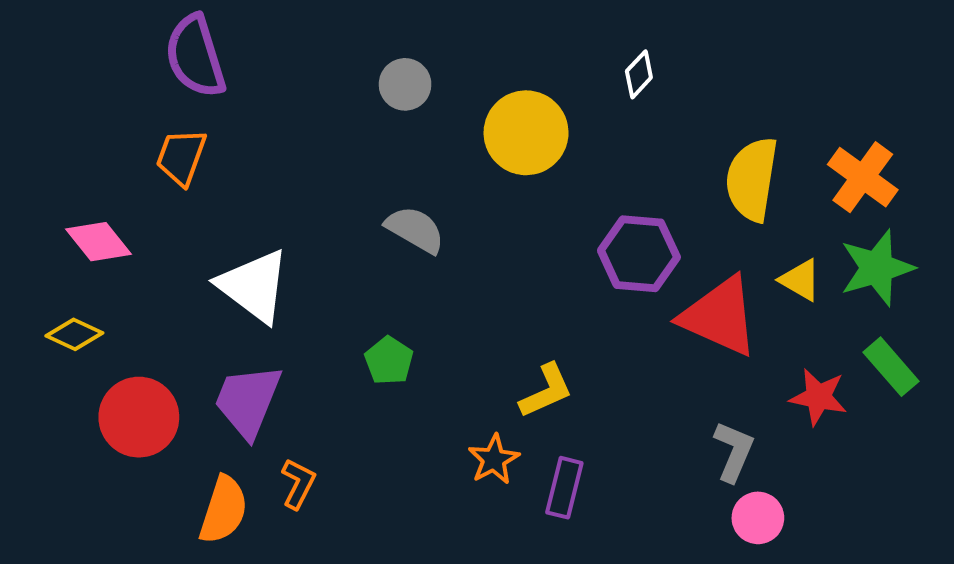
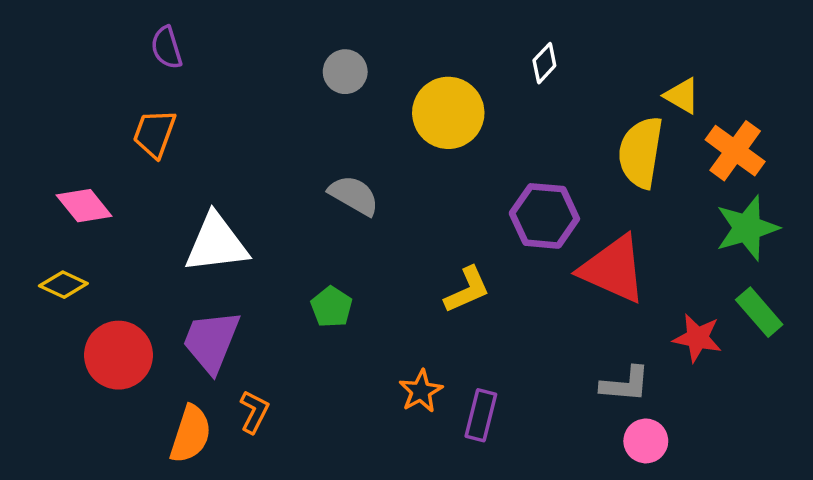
purple semicircle: (195, 56) -> (167, 48), size x0.6
yellow triangle: (800, 280) -> (682, 96), moved
white triangle: (254, 286) -> (216, 243), turned -44
yellow L-shape: (546, 391) -> (467, 290), moved
gray L-shape: (734, 451) -> (625, 384), turned 72

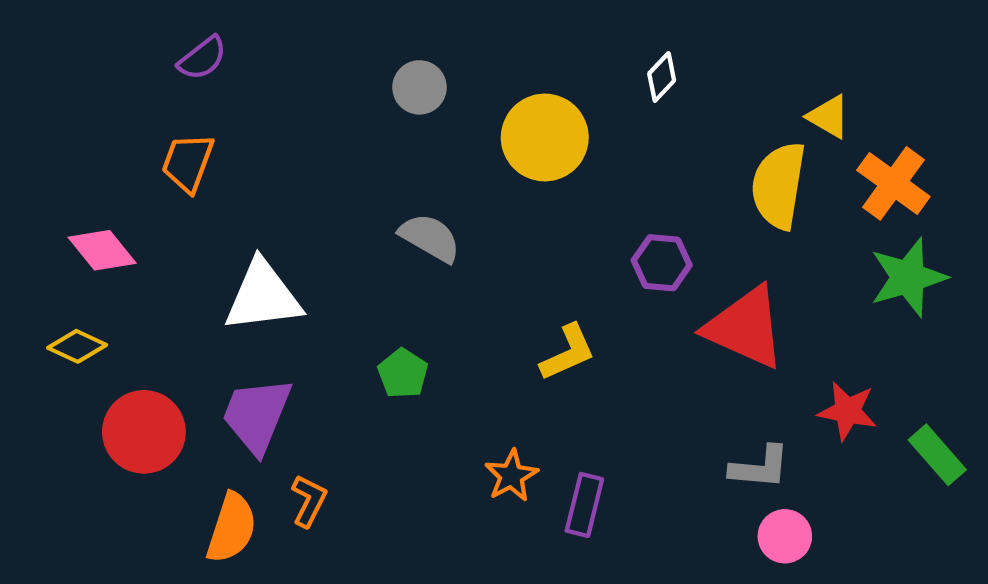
purple semicircle: (167, 48) -> (202, 58), turned -111
purple hexagon: (544, 216) -> (662, 263), size x0.7
green rectangle: (759, 312) -> (937, 455), moved

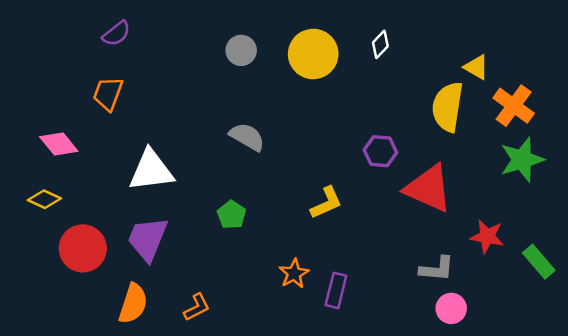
yellow circle: (545, 138) -> (313, 54), moved
orange L-shape: (309, 501) -> (197, 307), moved, turned 36

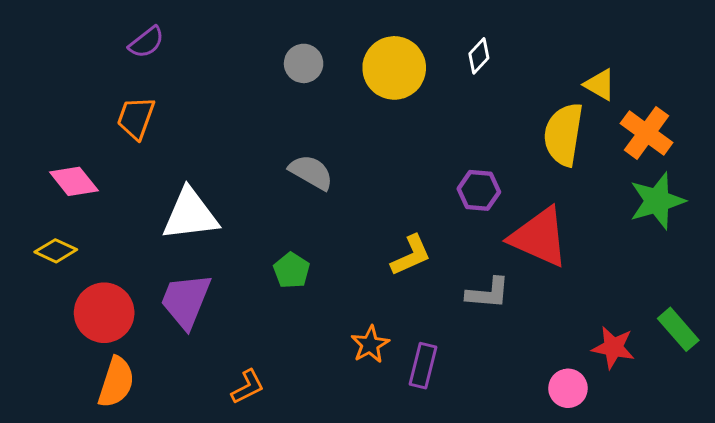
red star: (487, 236) -> (613, 347), moved
gray L-shape: (437, 269) -> (488, 293), moved
orange semicircle: (133, 304) -> (116, 382), moved

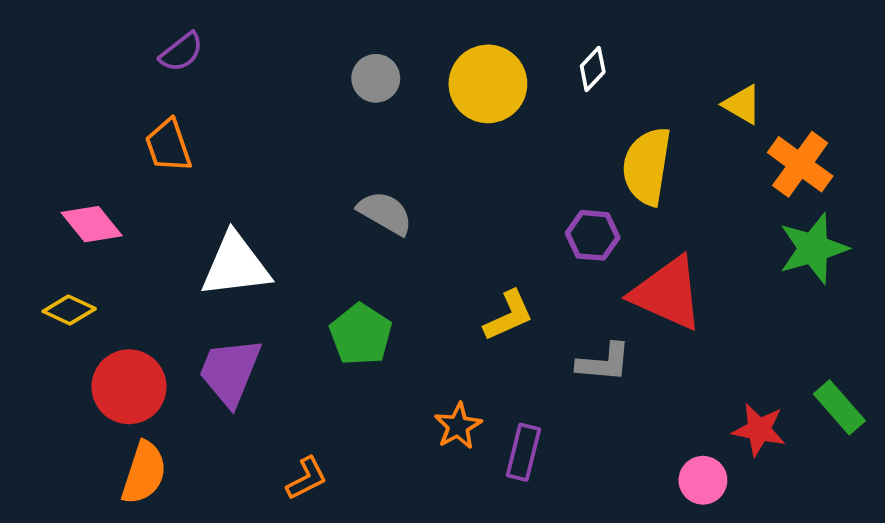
orange trapezoid: (136, 118) -> (168, 146), turned -39
yellow semicircle: (563, 134) -> (647, 166), moved
green pentagon: (291, 270) -> (361, 334), size x1.4

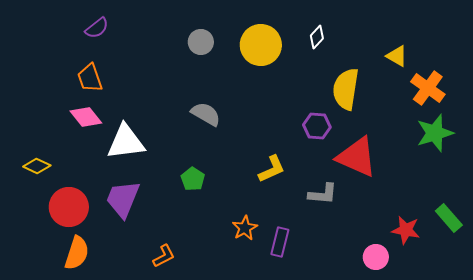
pink diamond: (92, 224) -> (86, 117), moved
green pentagon: (361, 334) -> (193, 179), size x0.7

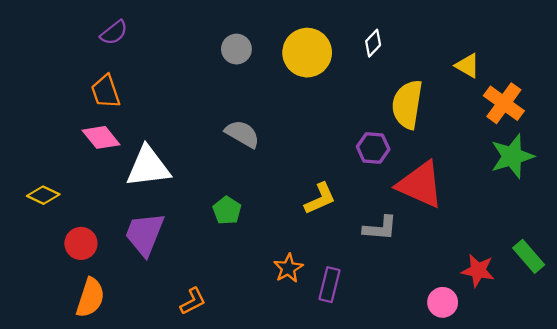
red circle: (69, 207) -> (81, 243), size x0.7

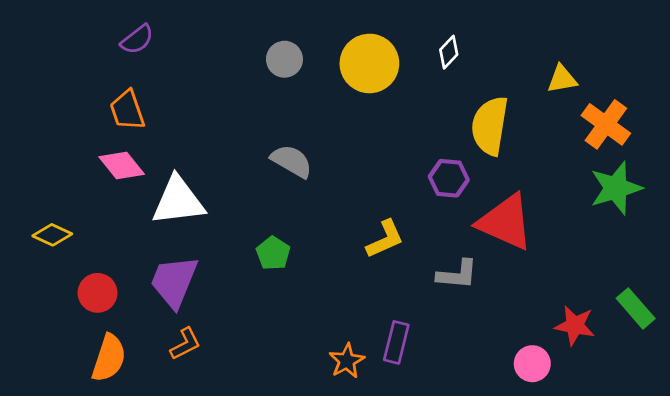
yellow triangle: (467, 66) -> (562, 79), turned -40
orange star: (288, 268) -> (347, 361), moved
orange L-shape: (193, 301) -> (185, 344), moved

